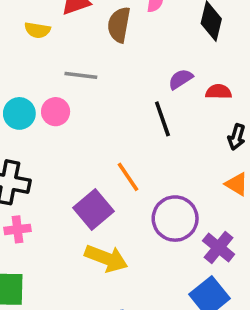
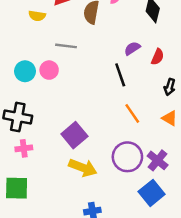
red semicircle: (219, 92) -> (158, 57), turned 112
orange line: (128, 177) -> (132, 113), moved
purple circle: (175, 219) -> (127, 157), moved

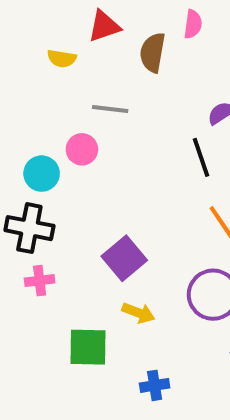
cyan circle: (25, 71) -> (42, 174), moved
yellow arrow: (83, 168) -> (138, 313), size x0.7
green square: (17, 188) -> (88, 347), moved

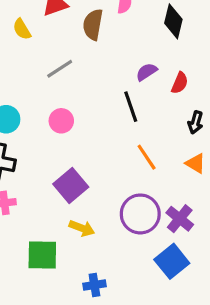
yellow semicircle: (62, 59) -> (22, 29), turned 50
gray line: (110, 109) -> (60, 69), turned -40
pink circle: (82, 149) -> (61, 121), moved

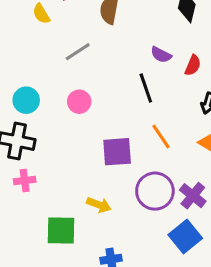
purple semicircle: (147, 72) -> (161, 55), turned -120
purple square: (71, 186) -> (117, 152), moved, turned 36

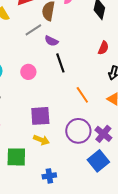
gray line: (78, 52) -> (33, 30), moved
purple semicircle: (161, 55) -> (51, 41), moved
black line: (146, 88) -> (60, 63), moved
purple square: (117, 152) -> (40, 116), moved

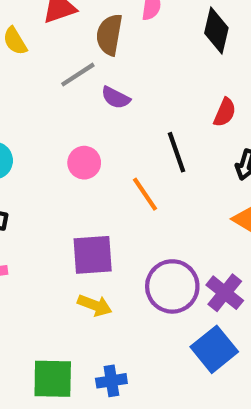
black line: (60, 63) -> (177, 152), moved
pink circle: (28, 72) -> (84, 163), moved
orange line: (82, 95) -> (145, 194), moved
green square: (16, 157) -> (53, 379), moved

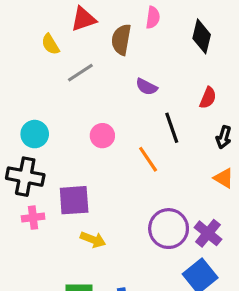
gray line: (78, 75) -> (80, 73), moved
purple semicircle: (116, 98) -> (146, 87), moved
purple square: (93, 255) -> (74, 200), moved
yellow arrow: (95, 305) -> (93, 240), moved

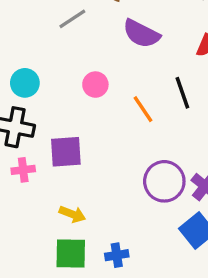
purple semicircle: (146, 87) -> (141, 34), size x1.6
black line: (172, 128) -> (182, 93), moved
yellow arrow: (93, 240) -> (72, 214), moved

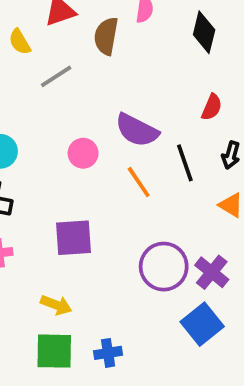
purple semicircle: (141, 34) -> (137, 130), moved
purple square: (66, 152) -> (73, 238), moved

